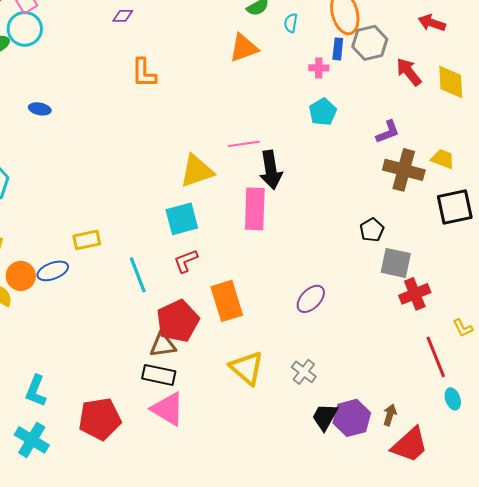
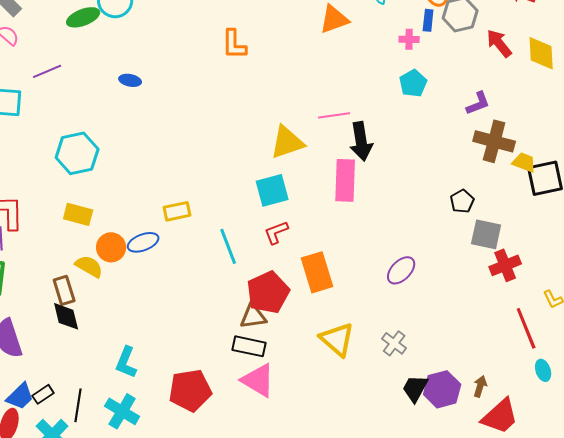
yellow trapezoid: (443, 159) -> (524, 162), moved

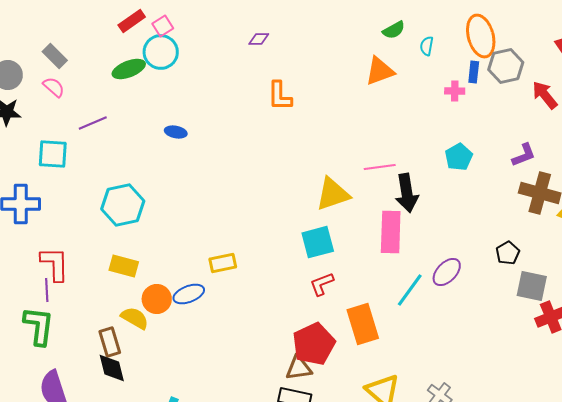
cyan pentagon: (413, 83) -> (459, 157), moved
cyan line: (228, 246) -> (410, 290), moved, turned 57
purple ellipse: (401, 270) -> (447, 272), moved

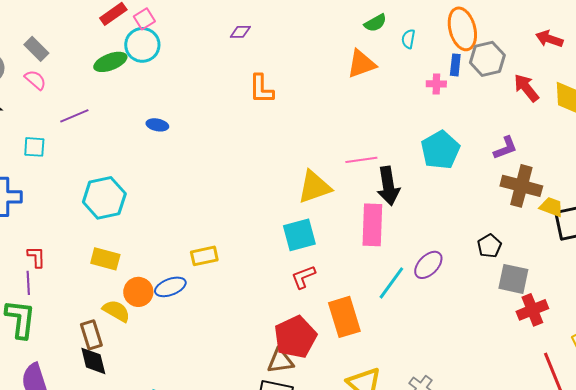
cyan square: (53, 154) -> (34, 147), size x0.7
cyan pentagon: (459, 157) -> (440, 150), size x1.4
red L-shape: (55, 264) -> (36, 257), size x0.6

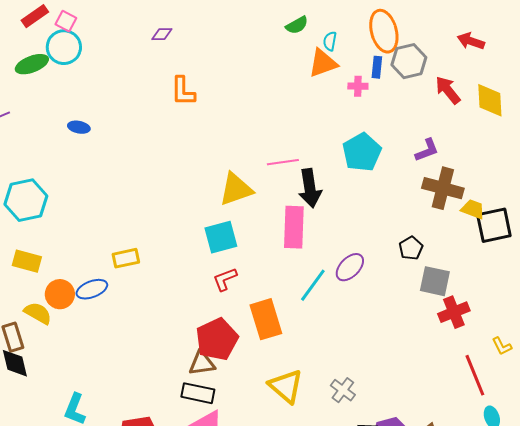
pink square: (144, 19) -> (66, 21), turned -30
orange triangle: (361, 64) -> (323, 63), moved

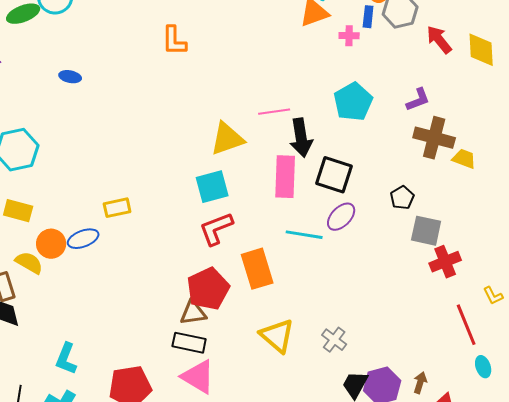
black square: (494, 225) -> (334, 175), moved, turned 30
red L-shape: (225, 279) -> (216, 229), size x1.4
cyan line: (313, 285) -> (304, 235), turned 63

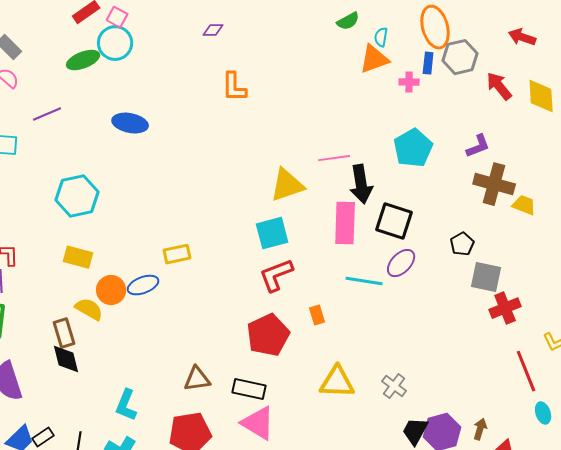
blue ellipse: (70, 77) -> (130, 123), size x1.6
orange rectangle: (257, 269) -> (317, 315), size x0.5
brown triangle: (193, 313) -> (197, 379), moved
yellow triangle: (277, 336) -> (337, 382), turned -39

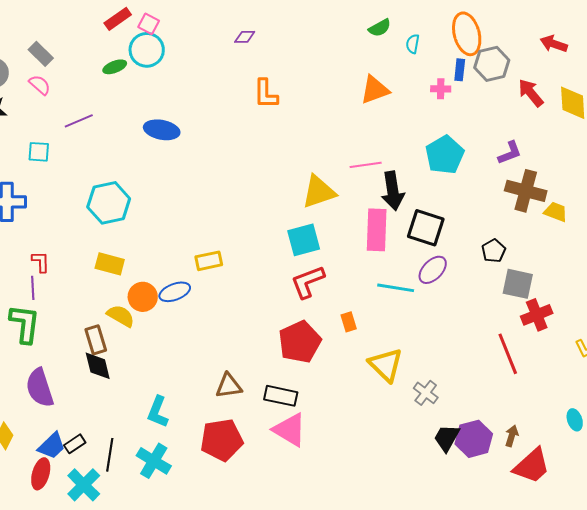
orange triangle: (374, 59) -> (375, 90), moved
green ellipse: (83, 60) -> (115, 67), size x0.7
red line: (526, 371) -> (508, 354), moved
yellow triangle: (337, 382) -> (386, 365), moved, turned 42

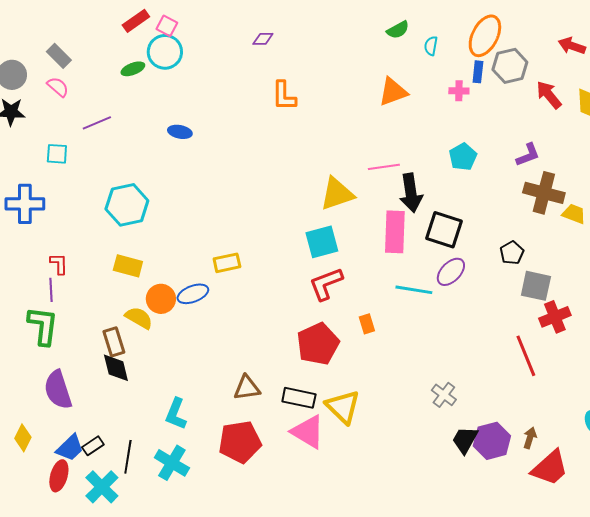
orange ellipse: (467, 34) -> (485, 36), turned 42
blue ellipse: (162, 130) -> (180, 132), size x0.7
cyan pentagon: (445, 155) -> (463, 157), size x0.7
yellow triangle: (386, 365) -> (343, 407), moved

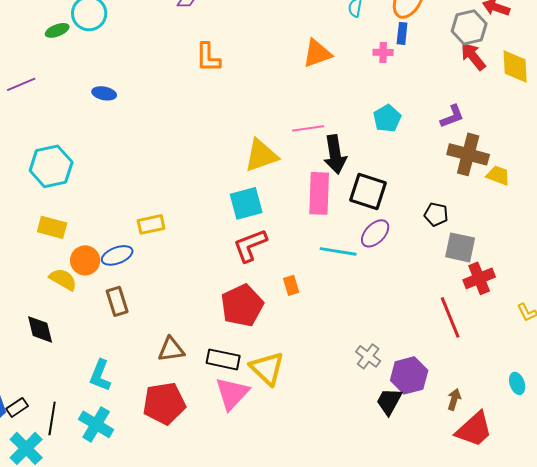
gray hexagon: (510, 66) -> (469, 27), moved
black pentagon: (512, 253) -> (436, 214), turned -30
brown rectangle: (114, 342) -> (117, 301), moved
pink triangle: (308, 432) -> (232, 393), turned 42
purple hexagon: (492, 441) -> (409, 375), moved

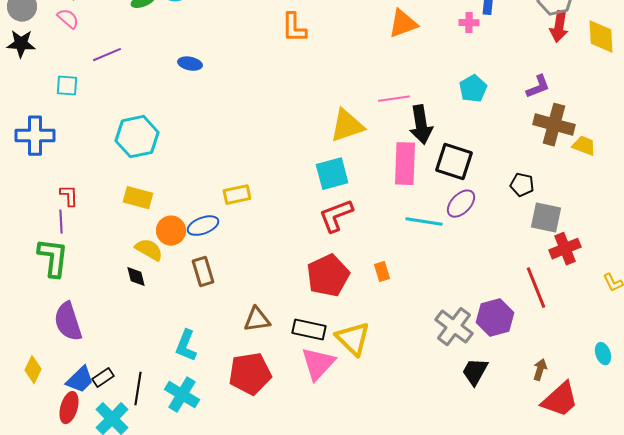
red arrow: (473, 56) -> (559, 27), turned -132
orange rectangle: (291, 285) -> (382, 272), moved
black diamond: (40, 329) -> (136, 277), moved, size x0.7
gray cross: (368, 356) -> (454, 327), size x1.5
purple hexagon: (409, 375) -> (495, 318), moved

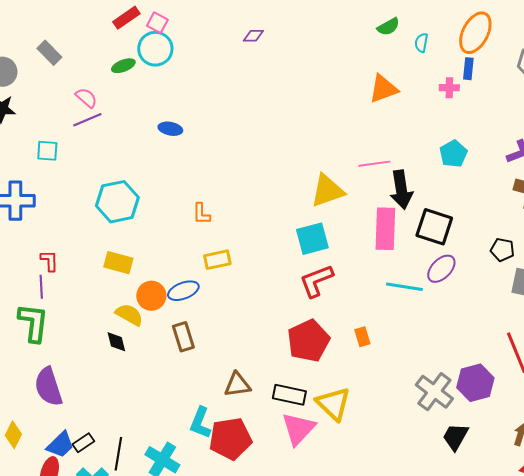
pink semicircle: (68, 19) -> (86, 98), moved
orange L-shape: (294, 28) -> (201, 214), moved, size x0.7
cyan L-shape: (186, 346) -> (200, 423), moved

